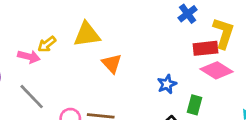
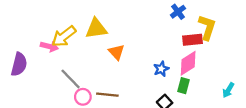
yellow arrow: (47, 44) -> (64, 36), size x1.6
pink diamond: (217, 70) -> (188, 63), moved, turned -65
gray line: (32, 97) -> (71, 79), moved

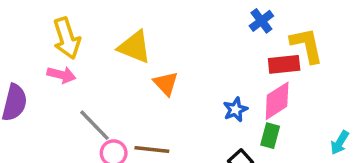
yellow L-shape: (207, 27) -> (307, 45), turned -30
yellow triangle: (96, 29) -> (134, 47), turned 30
yellow arrow: (64, 36) -> (67, 38), moved, turned -70

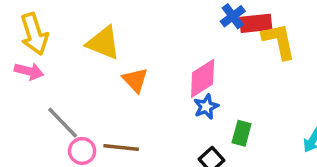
red rectangle: (284, 64) -> (256, 23), moved
pink diamond: (277, 101) -> (203, 78), moved

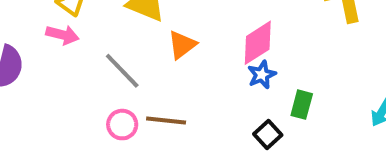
orange triangle: (135, 80) -> (182, 45), turned 36
gray line: (63, 123) -> (122, 71), moved

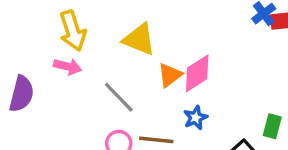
pink diamond: (258, 43) -> (197, 73), moved
blue star: (262, 75) -> (196, 118), moved

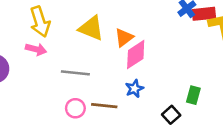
orange triangle: (170, 75) -> (124, 37), moved
gray line: (119, 97) -> (75, 73), turned -40

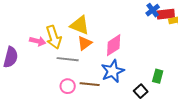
yellow arrow: (40, 22) -> (54, 37), moved
orange triangle: (124, 37) -> (85, 43), moved
blue star: (134, 89) -> (113, 71), size x1.6

